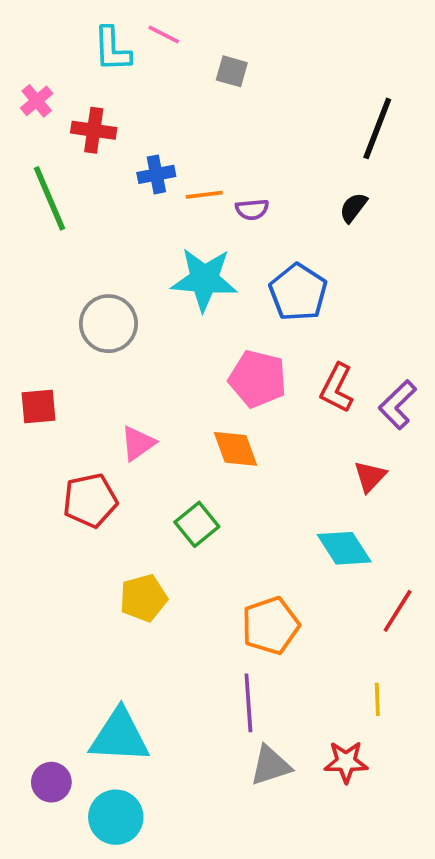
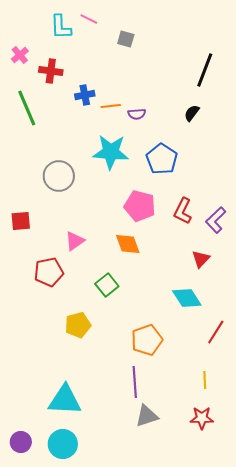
red star: (346, 762) -> (202, 418), moved
purple circle: (51, 782) -> (21, 442), moved

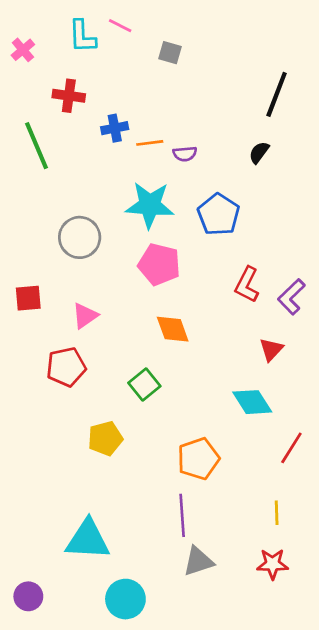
pink cross: (20, 55) -> (23, 50), moved
pink pentagon: (140, 206) -> (159, 264), moved
pink triangle: (75, 241) -> (85, 316), moved
cyan circle: (63, 444) -> (125, 599), moved

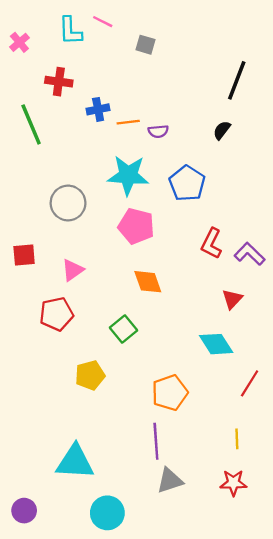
purple L-shape: (291, 297) -> (250, 254), turned 88

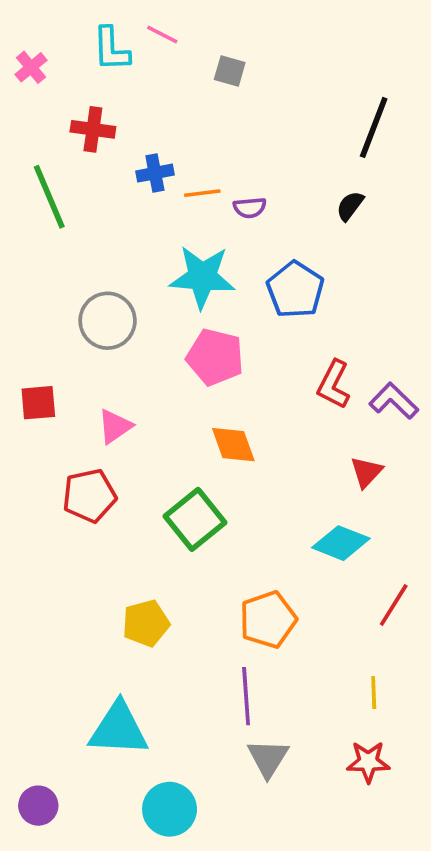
green square: (124, 329) -> (195, 519), size x1.4
cyan diamond: (216, 344) -> (341, 543), turned -36
yellow pentagon: (90, 375) -> (146, 623), moved
gray triangle: (170, 480) -> (268, 758), turned -40

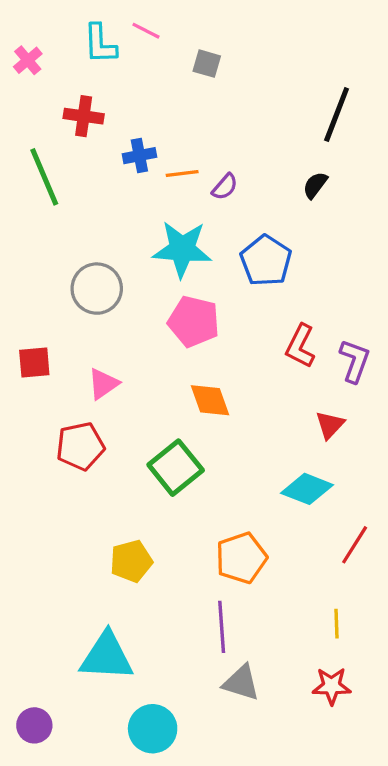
purple semicircle: (250, 208) -> (225, 187), turned -44
purple L-shape: (394, 401) -> (355, 361), turned 66
gray triangle: (268, 758) -> (241, 683), turned -45

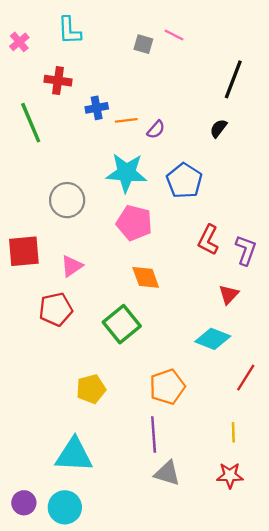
pink line: (146, 31) -> (174, 35), moved
red square: (34, 362) -> (24, 251), size x1.4
cyan circle: (153, 729) -> (65, 507), moved

